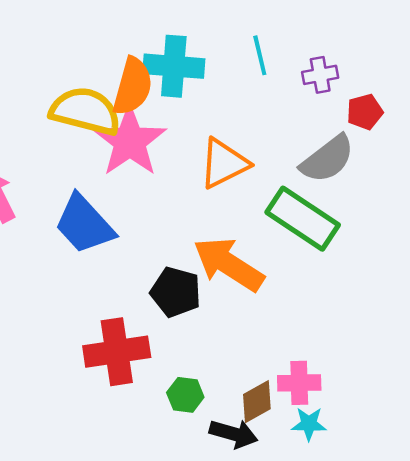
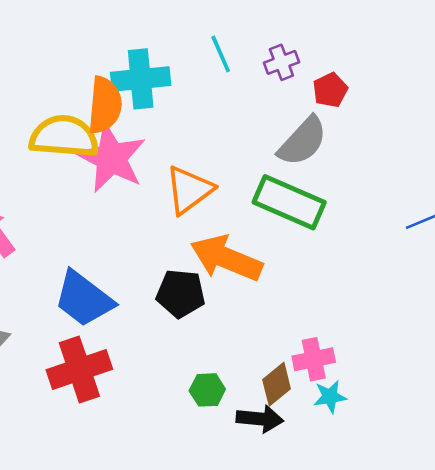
orange triangle: (224, 163) -> (189, 190), moved
blue trapezoid: (84, 224) -> (84, 299), moved
red cross: (117, 352) -> (79, 370), moved

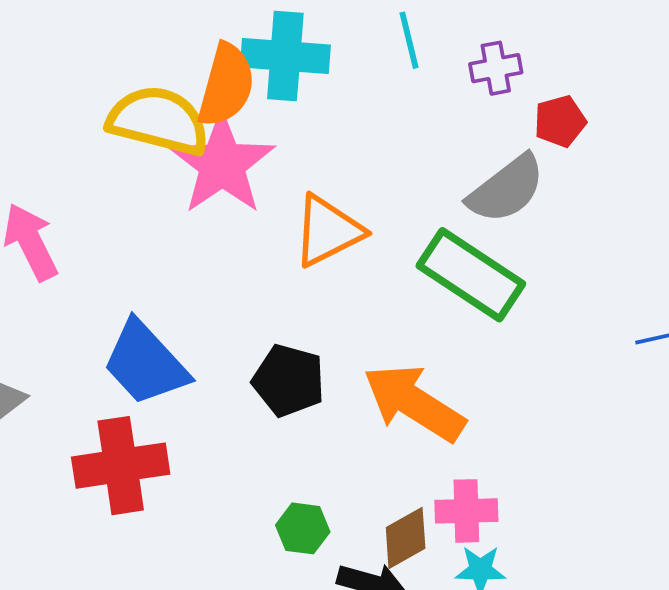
orange arrow: (226, 258) -> (414, 403), moved

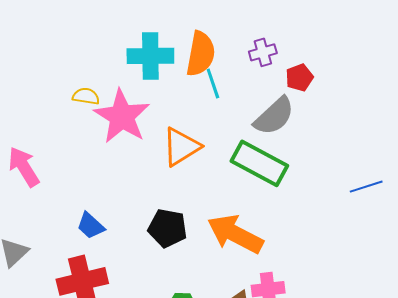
cyan line: (409, 40) -> (213, 84), moved
orange semicircle: (226, 85) -> (201, 54), moved
yellow semicircle: (158, 121) -> (86, 96), size x0.5
blue trapezoid: (145, 363) -> (91, 226), size x0.6

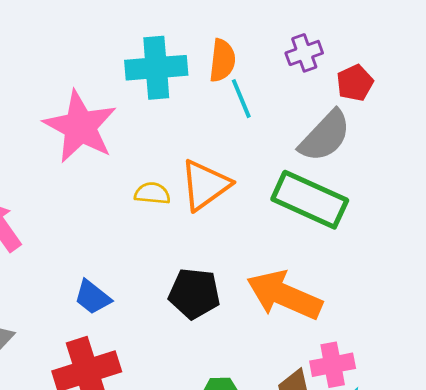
orange semicircle: (201, 54) -> (222, 60), size x0.7
yellow semicircle: (86, 96) -> (152, 193), moved
pink star: (122, 116) -> (80, 127), moved

